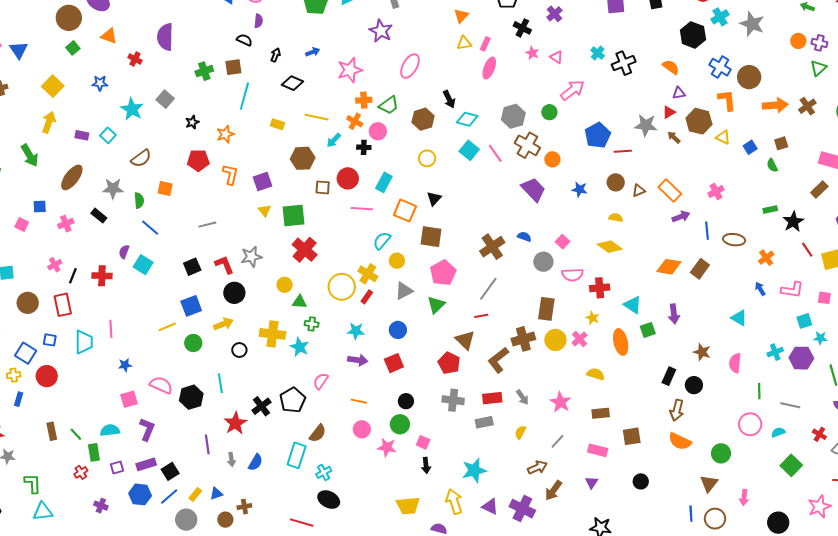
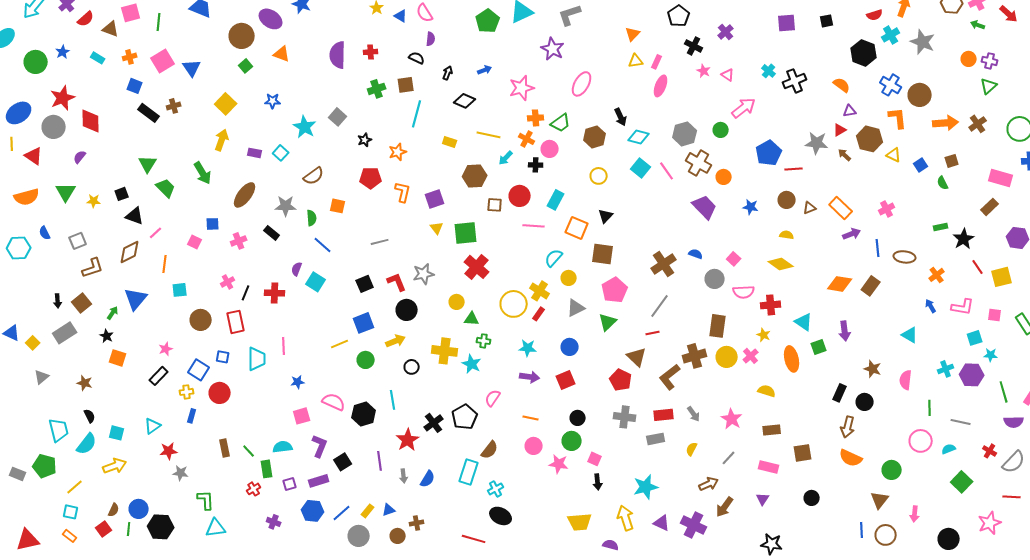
red cross: (135, 59) -> (371, 52), moved, turned -32
black square: (170, 471) -> (343, 462), moved

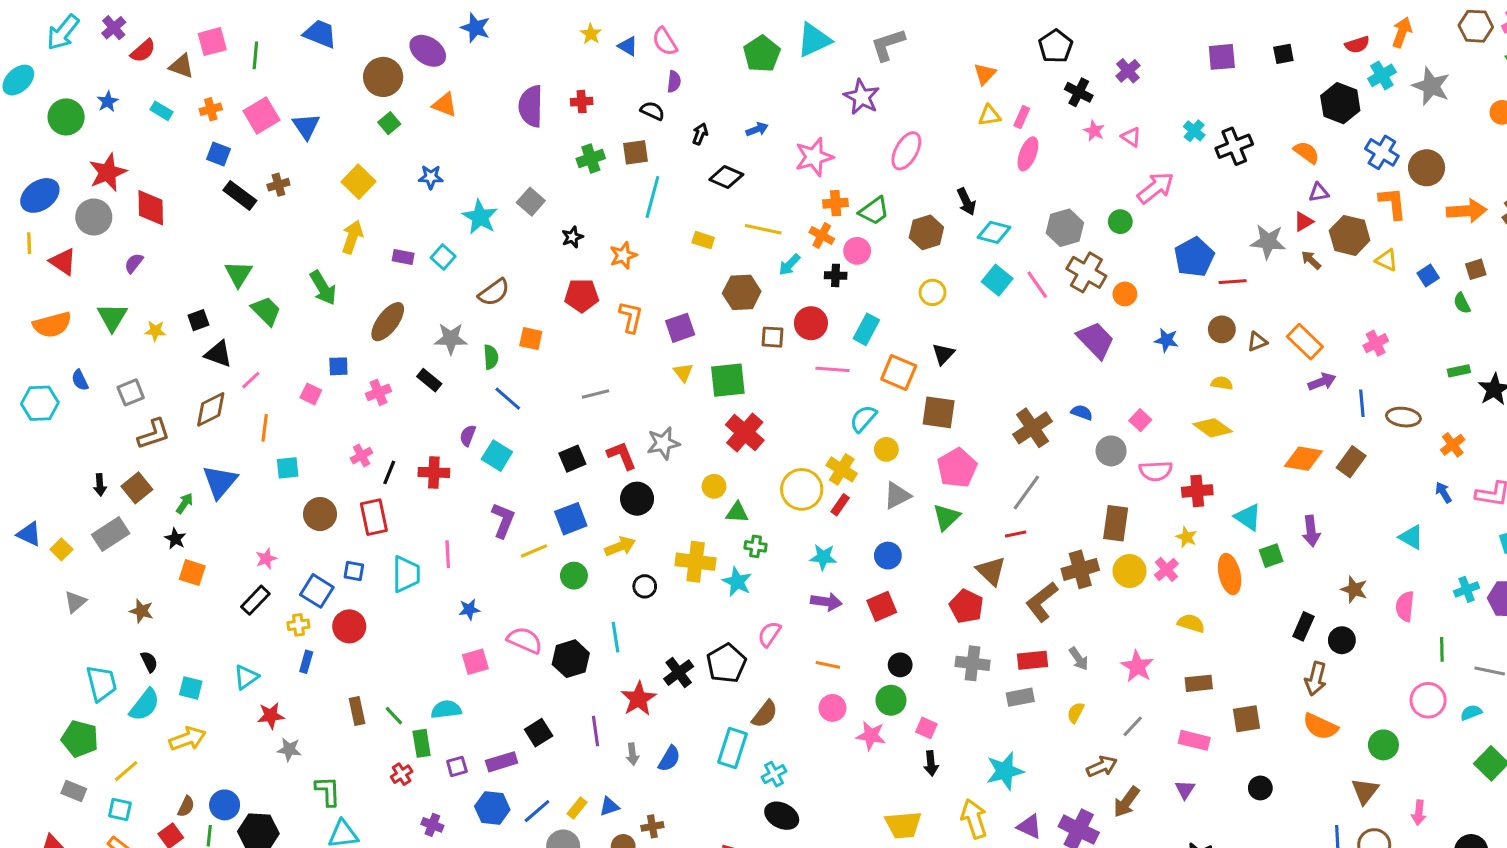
purple L-shape: (320, 446) -> (503, 520), moved
gray rectangle: (18, 474) -> (74, 791), moved

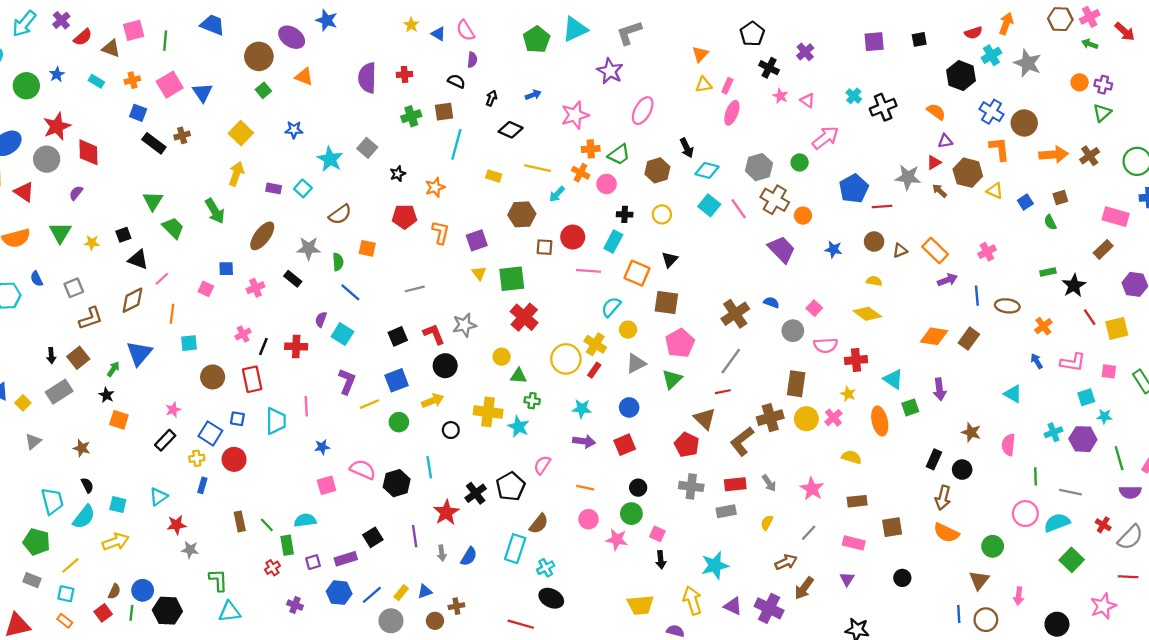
black cross: (836, 275) -> (625, 214), moved
cyan semicircle: (1471, 713) -> (1057, 523), size x1.6

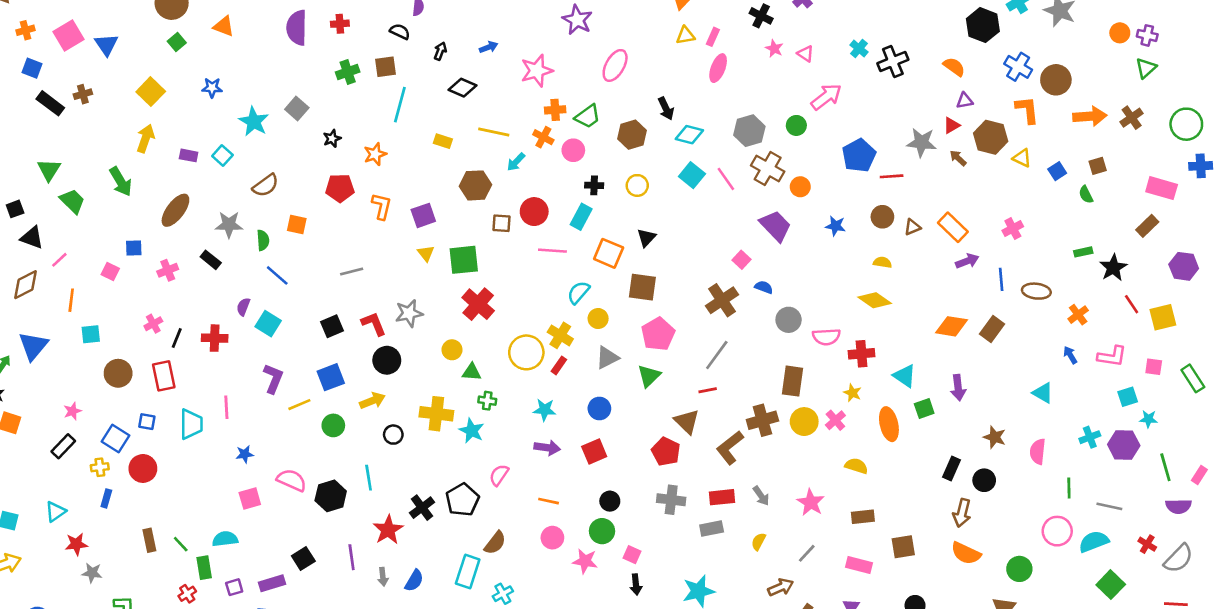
pink square: (814, 308) -> (742, 260), moved

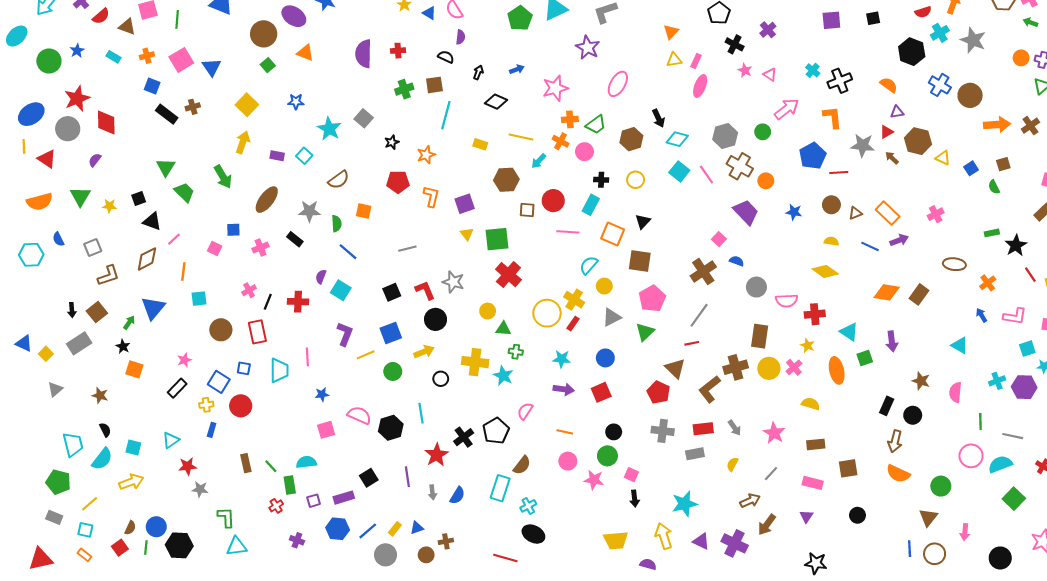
orange L-shape: (1027, 110) -> (832, 117), moved
blue line: (1001, 279) -> (870, 246), moved, turned -60
gray star: (409, 313) -> (453, 282), turned 30

